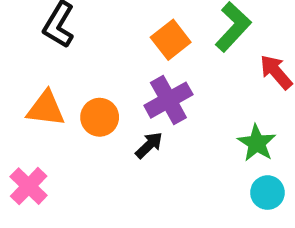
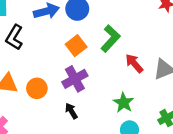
black arrow: (149, 145) -> (71, 111), moved, turned -77

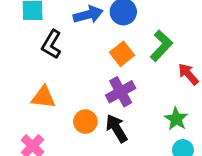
orange circle: (37, 88) -> (85, 122), moved
black arrow: (71, 111) -> (117, 128), size x1.5

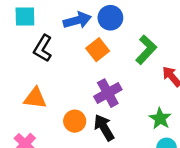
orange square: (122, 54) -> (98, 50), moved

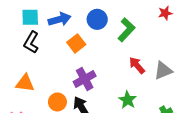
cyan square: (25, 16) -> (30, 17), moved
blue circle: (110, 18) -> (97, 19), moved
green L-shape: (146, 50) -> (126, 30), moved

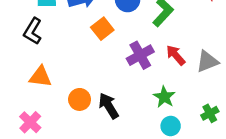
black L-shape: (31, 42) -> (33, 31), moved
purple cross: (85, 79) -> (140, 55), moved

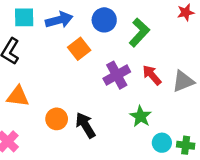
green cross: (210, 113) -> (186, 145), moved, turned 36
cyan circle: (171, 126) -> (162, 143), moved

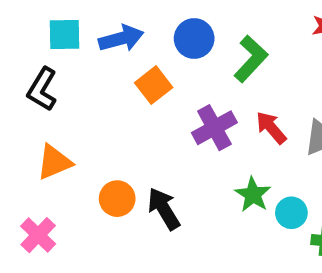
orange triangle: (18, 96) -> (54, 162), turned -30
cyan circle: (162, 143) -> (291, 213), moved

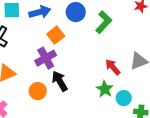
purple cross: (214, 128) -> (46, 58), moved
red arrow: (271, 128) -> (113, 67), moved
black arrow: (164, 209) -> (60, 81), moved

